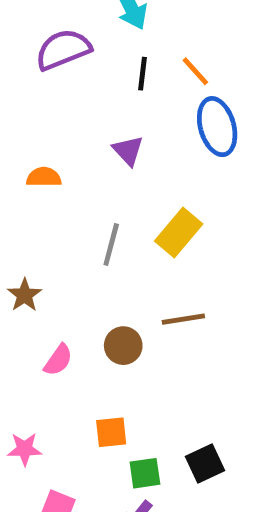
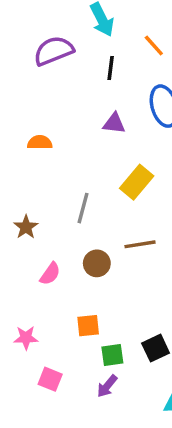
orange line: (195, 71) -> (154, 46), moved
purple triangle: (128, 151) -> (114, 123), moved, turned -40
gray line: (111, 244) -> (83, 208), moved

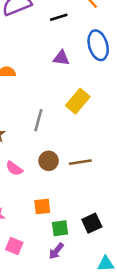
black line: (111, 68) -> (59, 17), turned 66
brown line: (140, 244) -> (80, 162), moved
pink semicircle: (50, 274) -> (14, 168), turned 90

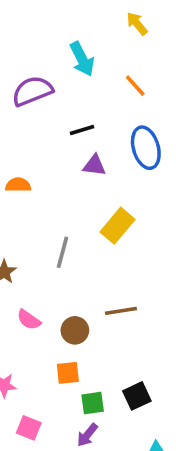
black line: (59, 17) -> (82, 130), moved
brown circle: (49, 161) -> (75, 330), moved

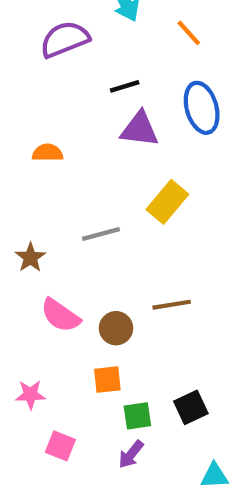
purple triangle: (94, 165) -> (140, 129), size x1.4
gray line: (62, 252) -> (101, 234), turned 60
pink semicircle: (29, 320) -> (60, 315), size x1.4

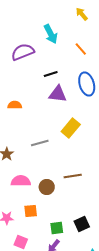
pink semicircle: (60, 315) -> (21, 181), turned 144
orange square: (107, 380) -> (31, 211), moved

